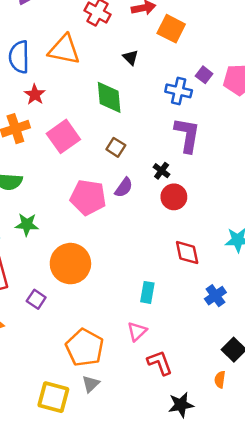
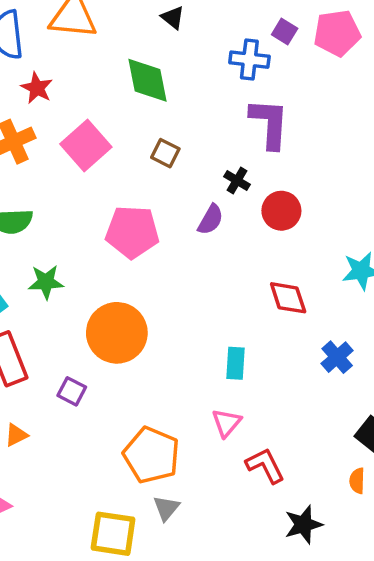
purple semicircle: (124, 188) -> (211, 220), moved
red circle: (174, 197) -> (281, 211), moved

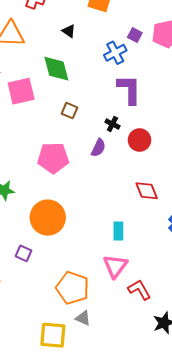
blue cross: (249, 60) -> (115, 53), turned -30
pink square: (86, 145) -> (21, 91), moved, turned 32
pink triangle: (227, 423) -> (115, 266), size x1.4
gray triangle: (166, 508) -> (83, 318), turned -42

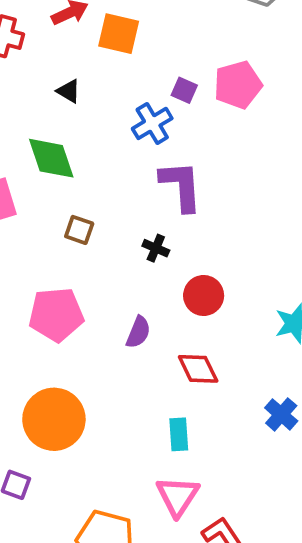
red circle: (140, 140) -> (204, 296), moved
purple semicircle: (98, 148) -> (138, 332), moved
red diamond: (147, 191) -> (198, 369), moved

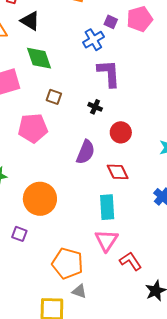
black triangle: (69, 91) -> (30, 21), moved, size x1.5
pink pentagon: (56, 314) -> (33, 128), moved
purple semicircle: (138, 332) -> (86, 152), size x1.4
cyan rectangle: (179, 434) -> (107, 207), size x1.4

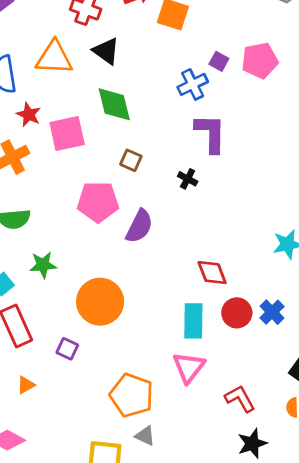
red circle: (121, 132) -> (237, 313), moved
purple semicircle: (86, 152) -> (139, 226), moved
red L-shape: (131, 261) -> (240, 399), moved

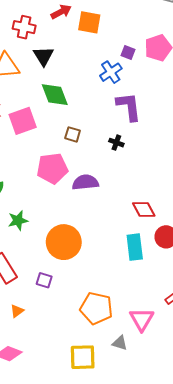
black triangle: (106, 51) -> (43, 56), turned 30
purple semicircle: (139, 226) -> (85, 182), turned -115
pink triangle: (189, 367) -> (142, 319), moved
gray triangle: (145, 436) -> (120, 343), moved

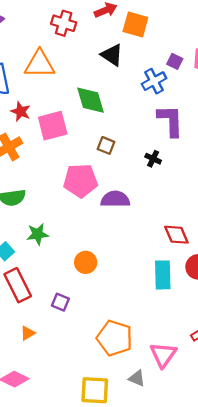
black triangle: (43, 56) -> (112, 55), moved, turned -30
orange circle: (64, 242) -> (86, 262), size x0.6

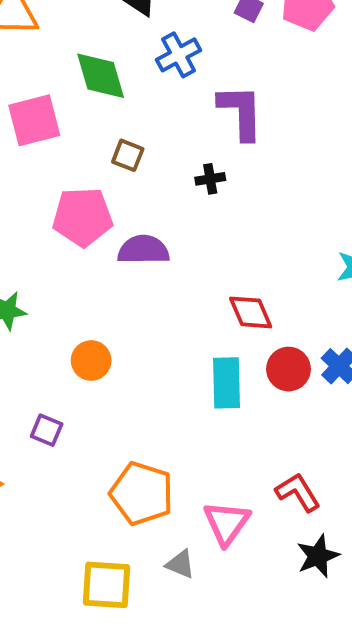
blue cross: (154, 81) -> (179, 55), moved
black cross: (153, 159) -> (210, 179), turned -35

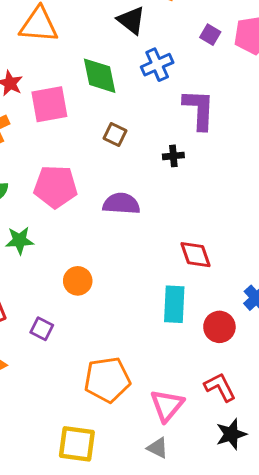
pink pentagon: (83, 217) -> (56, 187), moved
red circle: (289, 369) -> (219, 327), moved
orange pentagon: (142, 493) -> (107, 380), turned -30
gray triangle: (180, 564) -> (158, 448), moved

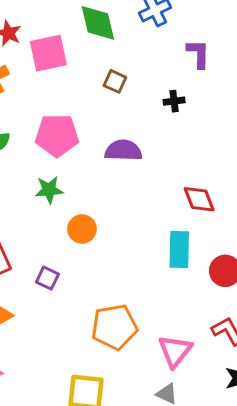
purple L-shape: (199, 109) -> (198, 54), size x0.7
green star: (20, 240) -> (49, 190), moved

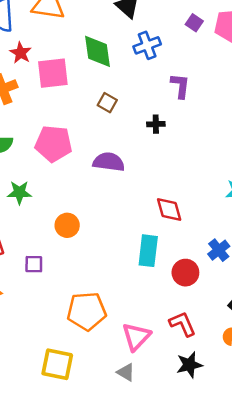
green star: (49, 190) -> (19, 192), moved
purple square: (47, 278) -> (34, 264), turned -30

